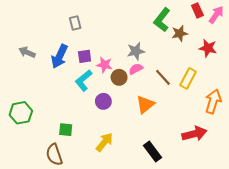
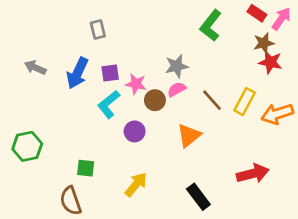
red rectangle: (197, 10) -> (257, 13), turned -32
brown star: (180, 33) -> (264, 43), moved
orange arrow: (213, 101) -> (277, 114), moved, turned -125

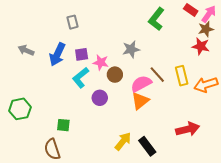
brown star: (264, 43) -> (206, 29), moved
pink semicircle: (177, 89) -> (141, 84), moved, size x1.5
yellow rectangle: (245, 102) -> (182, 76), turned -42
yellow arrow: (136, 184) -> (123, 141), moved

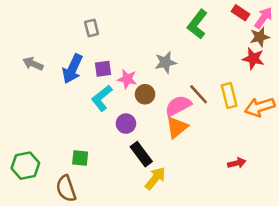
green hexagon: (20, 109) -> (25, 166), moved
red arrow: (188, 129) -> (237, 163), size x0.6
black rectangle: (147, 146) -> (141, 154), moved

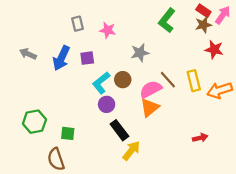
brown star: (260, 37) -> (203, 25), moved
pink star: (127, 79) -> (108, 30), moved
cyan L-shape: (102, 98) -> (101, 83), moved
green hexagon: (25, 166) -> (34, 122), moved

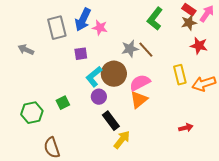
gray rectangle: (77, 24) -> (57, 28), moved, size x1.6
blue arrow: (61, 58) -> (83, 20), moved
brown circle: (123, 80) -> (114, 74), size x1.6
brown line: (168, 80) -> (146, 50), moved
green square: (68, 133) -> (63, 103), moved, turned -32

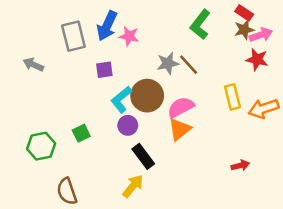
pink arrow: (207, 14) -> (261, 35), moved, turned 36
yellow arrow: (122, 140) -> (133, 186), moved

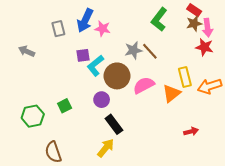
pink arrow: (261, 35) -> (207, 28), turned 102
gray rectangle: (73, 36) -> (58, 29), size x0.7
cyan L-shape: (121, 100) -> (95, 66), moved
orange triangle: (179, 129) -> (171, 93), moved

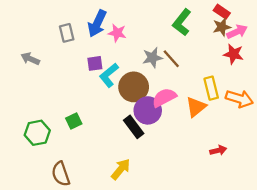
pink arrow: (207, 28) -> (237, 32), turned -108
orange arrow: (210, 86) -> (239, 99), turned -145
purple circle: (102, 100) -> (148, 110), moved, size x1.5
black rectangle: (114, 124) -> (134, 127), moved

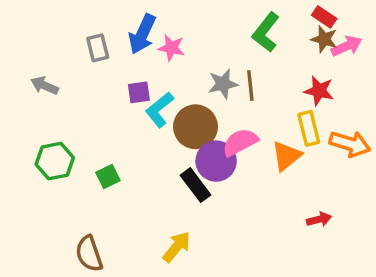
brown star: (222, 27) -> (324, 39), turned 30
red star: (234, 54) -> (319, 91), moved
brown line: (171, 59) -> (250, 86), turned 36
green hexagon: (37, 133) -> (55, 161), moved

